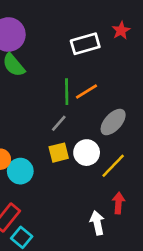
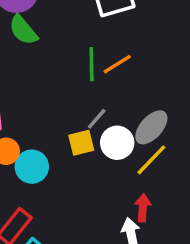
gray ellipse: (113, 122) -> (151, 127), moved
gray line: (59, 123) -> (97, 119), moved
red arrow: (118, 203) -> (143, 208), moved

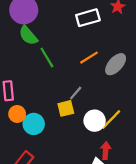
green line: (92, 64) -> (47, 58), moved, turned -30
gray ellipse: (151, 127) -> (116, 64), moved
white circle: (117, 143) -> (95, 121), moved

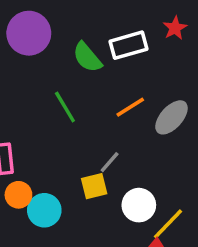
green semicircle: (28, 35) -> (87, 57), moved
yellow line: (111, 120) -> (168, 224), moved

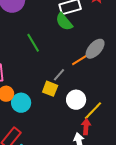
green semicircle: (87, 57) -> (64, 22), moved
orange line: (130, 107) -> (80, 60), moved
yellow square: (94, 186) -> (50, 89), turned 35

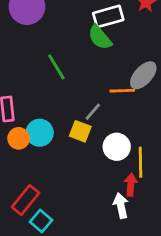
orange line: (80, 60) -> (122, 91), turned 30
cyan circle: (21, 103) -> (40, 133), moved
yellow line: (93, 111) -> (140, 162), turned -45

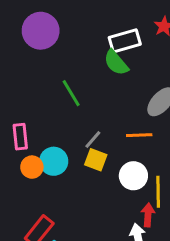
orange line: (122, 91) -> (139, 135), moved
gray line: (93, 112) -> (93, 139), moved

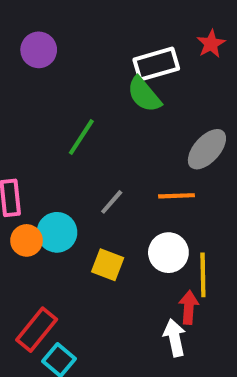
purple circle: (41, 31) -> (39, 50), size x0.7
green line: (71, 93) -> (81, 137), turned 64
yellow square: (96, 160) -> (108, 265), moved

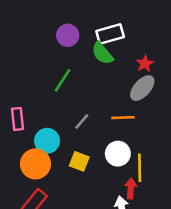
red star: (211, 44) -> (145, 64), moved
purple circle: (39, 50) -> (68, 35), moved
orange circle: (27, 240) -> (35, 164), moved, size x1.5

